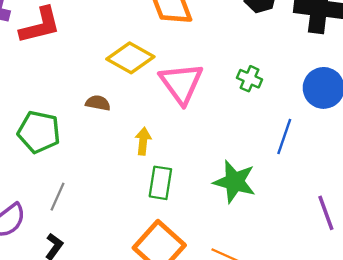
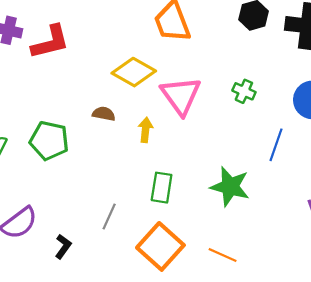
yellow arrow: (143, 141) -> (145, 130), moved
gray line: (57, 197) -> (109, 217), moved

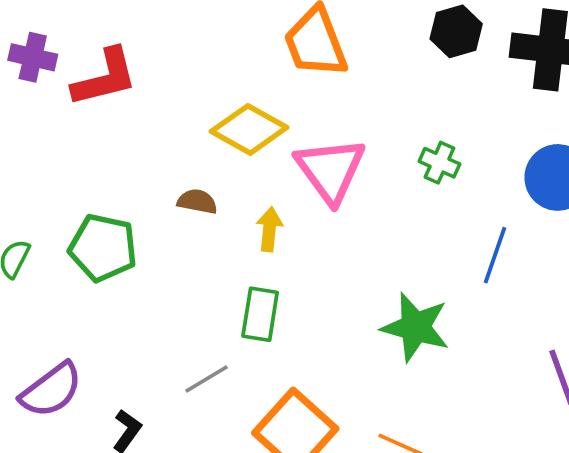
green rectangle: (162, 188) -> (260, 314), moved
gray line: (109, 217) -> (206, 379), turned 35

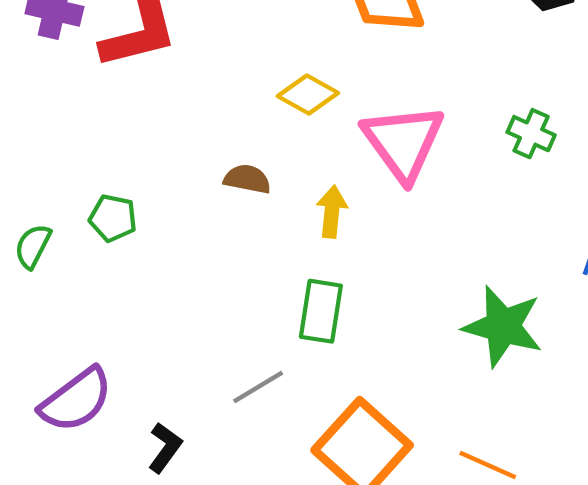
yellow diamond: (249, 129) -> (308, 95), size x0.7
green pentagon: (103, 248) -> (113, 218), moved, size x0.6

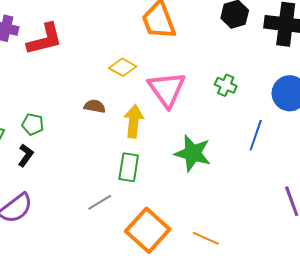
yellow arrow: (332, 212) -> (134, 121), size x1.4
green star: (503, 326) -> (193, 153), moved
black L-shape: (165, 448) -> (26, 155), moved

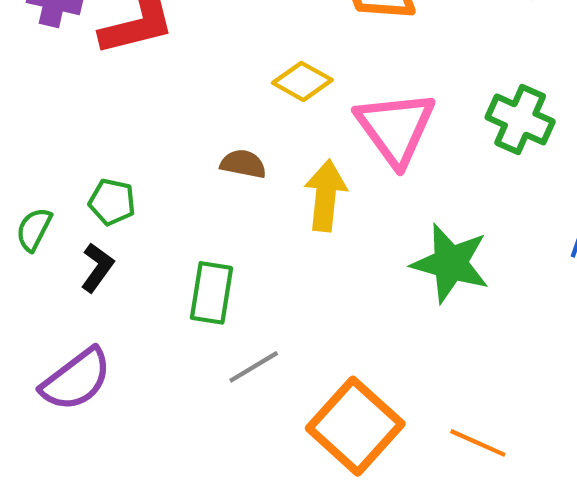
green cross: (226, 85) -> (520, 119), size x1.4
green rectangle: (129, 167) -> (211, 293), moved

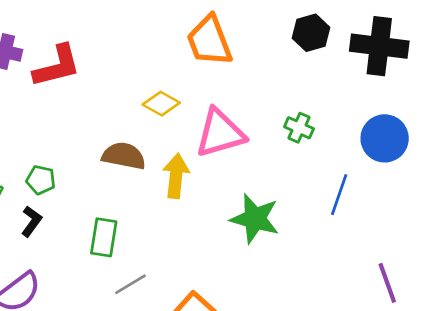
green cross: (520, 119) -> (299, 128), size x0.7
pink triangle: (395, 128) -> (220, 133), turned 50
brown semicircle: (243, 164) -> (124, 156), size x1.5

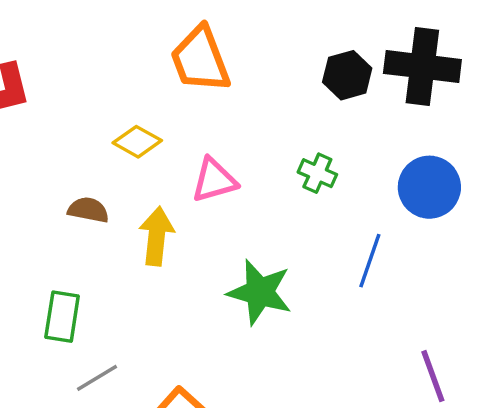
black hexagon: (311, 33) -> (347, 75), moved
pink triangle: (220, 133) -> (214, 180), size x0.7
brown semicircle: (124, 156) -> (88, 210), size x0.7

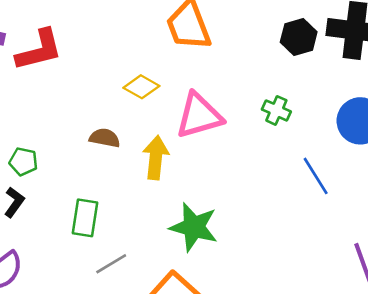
pink triangle: (214, 180) -> (199, 116), size x1.4
blue line: (370, 261) -> (316, 176), turned -51
green star: (260, 292) -> (194, 227), moved

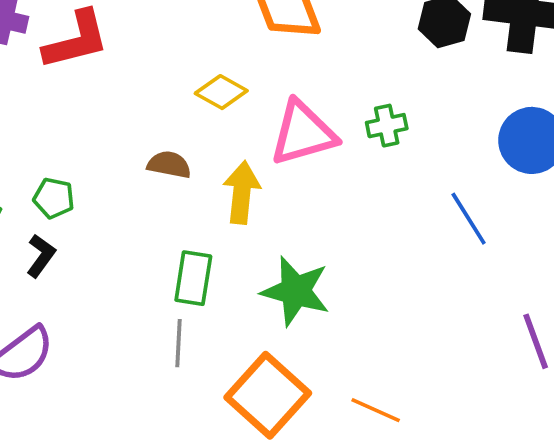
green cross: (276, 110) -> (387, 126), moved, turned -36
green rectangle: (85, 218) -> (193, 278), moved
gray line: (111, 264) -> (178, 343), turned -56

